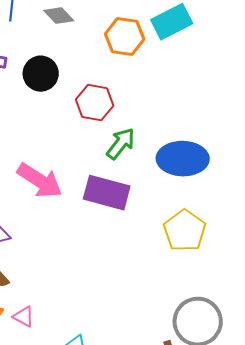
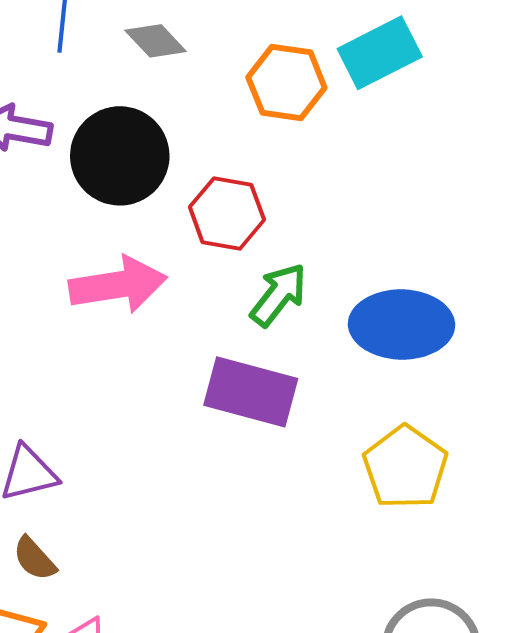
black circle: (41, 74) -> (120, 156), size x1.4
pink arrow: (40, 181) -> (118, 285), moved, turned -42

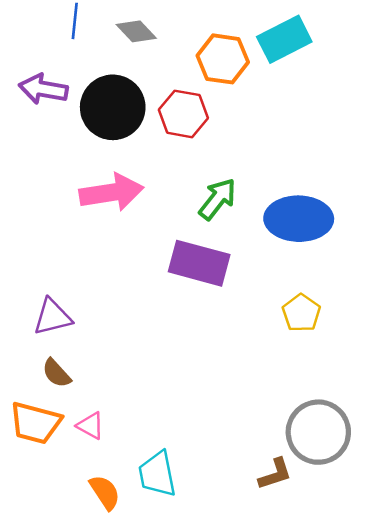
red hexagon: (227, 213) -> (183, 114), moved
yellow pentagon: (405, 467) -> (301, 313), size x0.7

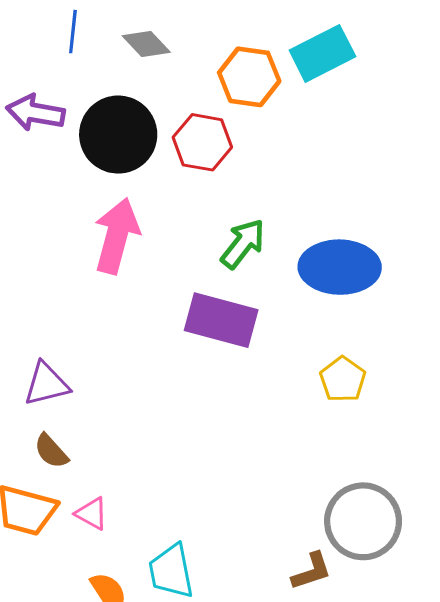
pink arrow: (111, 192) -> (117, 236), turned -66

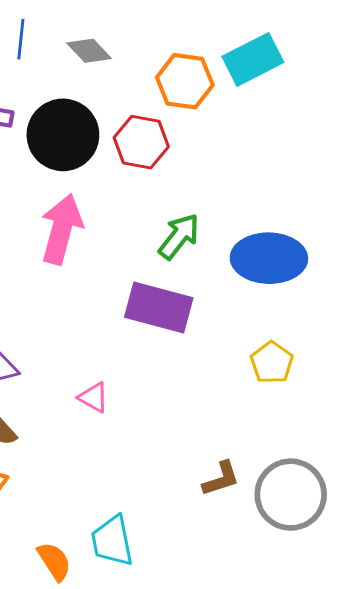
pink triangle: (92, 514) -> (93, 397), moved
brown L-shape: (312, 571) -> (221, 479), moved

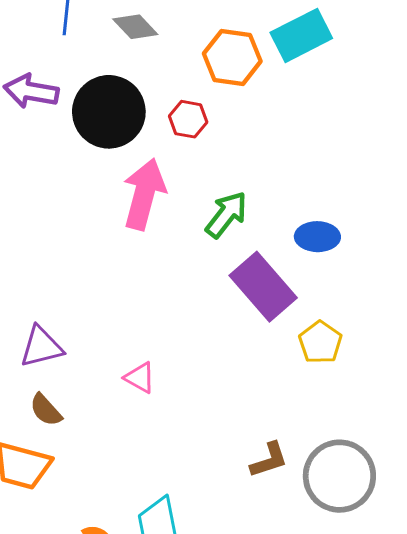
red hexagon: (141, 142) -> (188, 119), size x0.7
pink arrow: (62, 229) -> (144, 194), moved
blue ellipse: (269, 258) -> (317, 237), size x0.6
purple rectangle: (159, 307) -> (263, 287), moved, turned 34

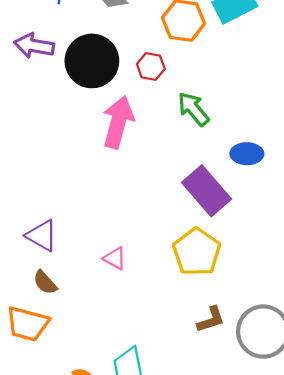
green arrow: (226, 215) -> (193, 109), moved, turned -78
yellow pentagon: (320, 342) -> (197, 252), moved, size x1.5
purple triangle: (41, 347) -> (42, 236), turned 44

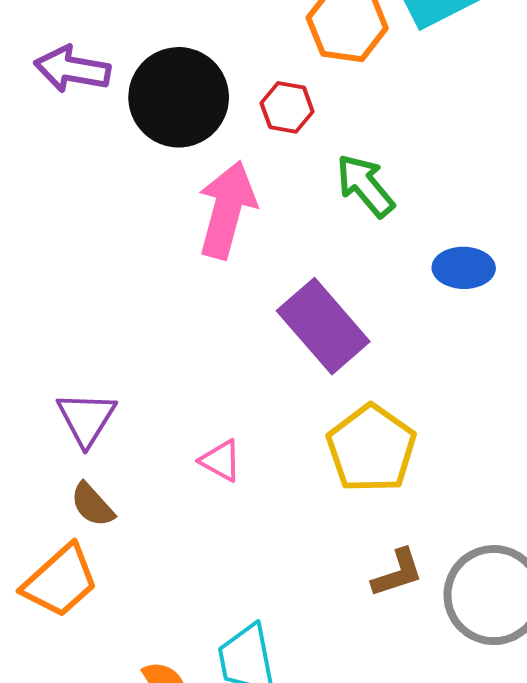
purple rectangle: (206, 191) -> (323, 326), moved
purple triangle: (42, 236) -> (86, 418), turned 32
orange trapezoid: (28, 324) -> (60, 581), turned -57

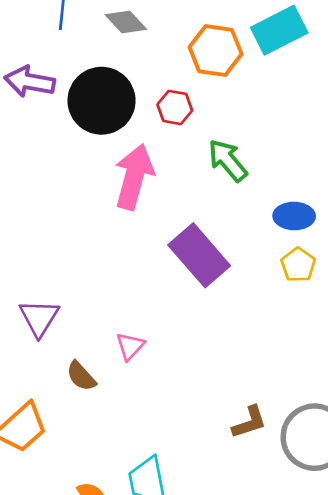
yellow pentagon: (371, 449) -> (298, 265), moved, size x0.6
pink triangle: (221, 461) -> (130, 346), turned 44
brown semicircle: (92, 505) -> (81, 376), moved

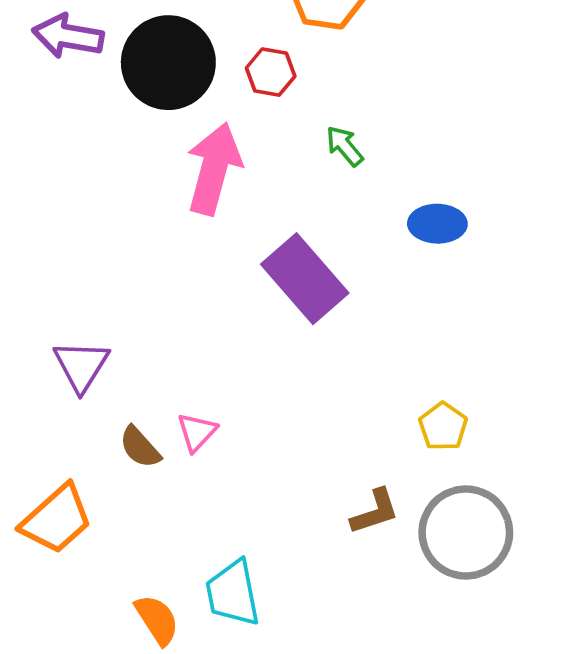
green arrow: (228, 160) -> (345, 146), size x0.7
yellow pentagon: (298, 265) -> (443, 426), moved
pink triangle: (130, 346) -> (197, 432), moved

